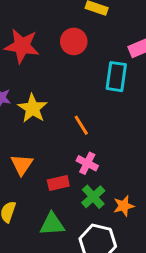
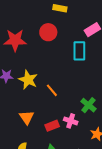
orange line: (81, 125) -> (52, 90), moved
pink cross: (87, 163) -> (71, 121), moved
green cross: (93, 197) -> (88, 105), moved

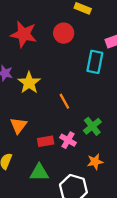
orange line: (52, 90) -> (64, 101), moved

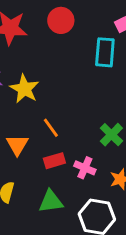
orange line: (64, 101) -> (51, 128), moved
pink cross: (68, 140) -> (85, 168), moved

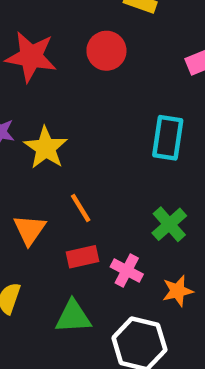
cyan rectangle: (105, 52) -> (168, 138), moved

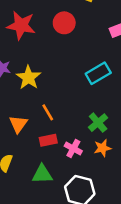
cyan rectangle: (168, 138) -> (98, 73), turned 50
orange star: (178, 291) -> (102, 148), moved

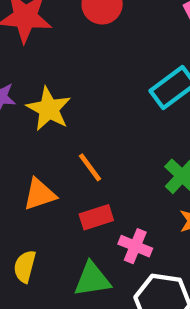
orange triangle: (18, 124) -> (40, 194), turned 42
pink cross: (73, 148) -> (135, 246), moved

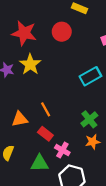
yellow star: (49, 109) -> (30, 64), moved
red rectangle: (96, 217) -> (45, 134), turned 48

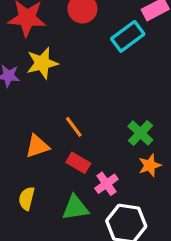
yellow star: (30, 64) -> (42, 63), turned 30
cyan rectangle: (90, 76) -> (128, 36), moved
pink cross: (62, 150) -> (106, 184), turned 32

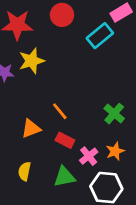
orange star: (150, 165) -> (115, 151), moved

